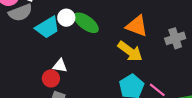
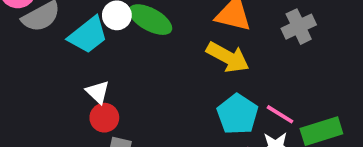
white triangle: (60, 66) -> (98, 92), moved, turned 42

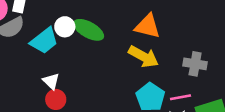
gray cross: (299, 27) -> (195, 64), moved, turned 35
pink line: (280, 114) -> (181, 97), turned -42

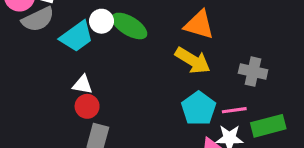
white triangle: (51, 81) -> (83, 85), turned -36

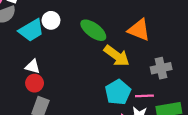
orange triangle: (199, 25) -> (139, 30), moved
green ellipse: (129, 26) -> (93, 30), moved
gray cross: (253, 72) -> (161, 68), turned -30

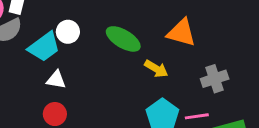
yellow arrow: (117, 56) -> (156, 69), size x0.7
white triangle: (33, 67) -> (56, 80), moved

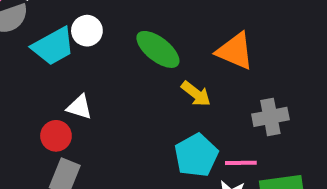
white triangle: (56, 80) -> (79, 107), moved

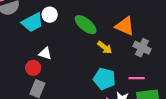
gray cross: (270, 117) -> (142, 48), moved, turned 36
cyan pentagon: (196, 155) -> (104, 79), turned -30
pink line: (241, 163) -> (137, 78), moved

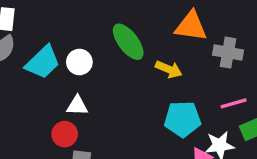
white circle: (50, 15) -> (79, 62), moved
green ellipse: (86, 25) -> (128, 42), turned 30

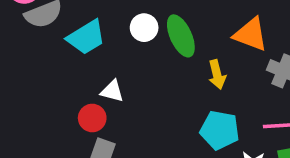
white circle: (79, 62) -> (144, 28), moved
yellow arrow: (169, 69) -> (217, 75), turned 40

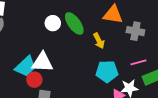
cyan trapezoid: (86, 37) -> (26, 66), moved
white triangle: (112, 91) -> (42, 62), size x1.6

